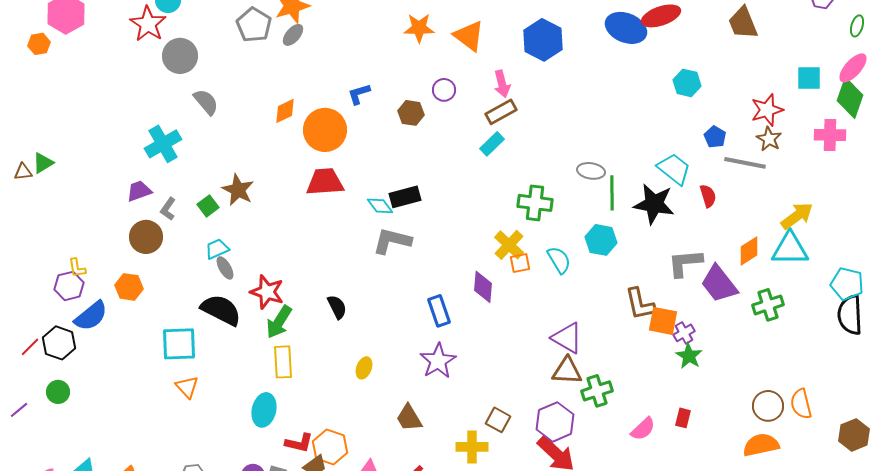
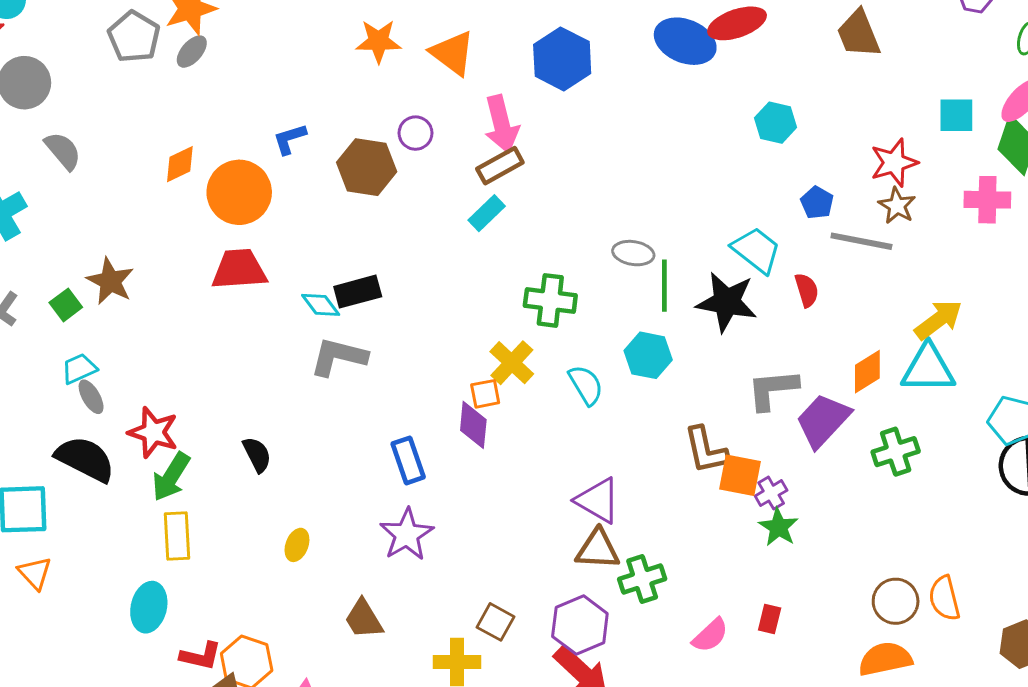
pink arrow: (502, 84) -> (501, 124), size x1.4
brown hexagon: (411, 113) -> (367, 167), size x1.5
orange square: (520, 263) -> (485, 394), moved
purple trapezoid: (719, 284) -> (823, 420), turned 81

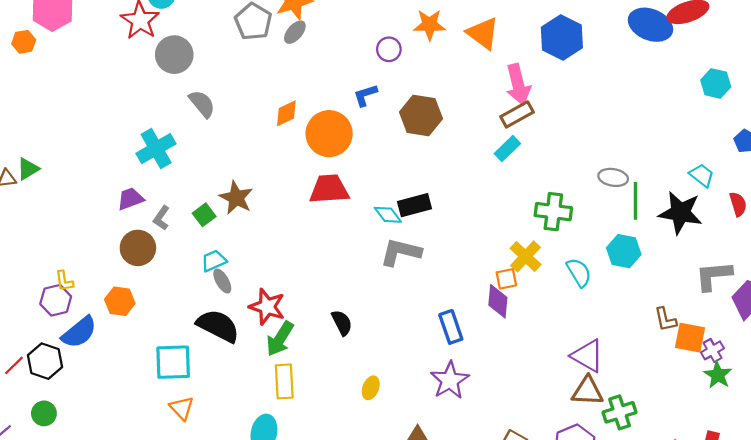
purple circle: (416, 133) -> (389, 49), moved
cyan trapezoid: (756, 250) -> (702, 175), size x0.7
brown L-shape: (706, 450) -> (665, 319), size x0.7

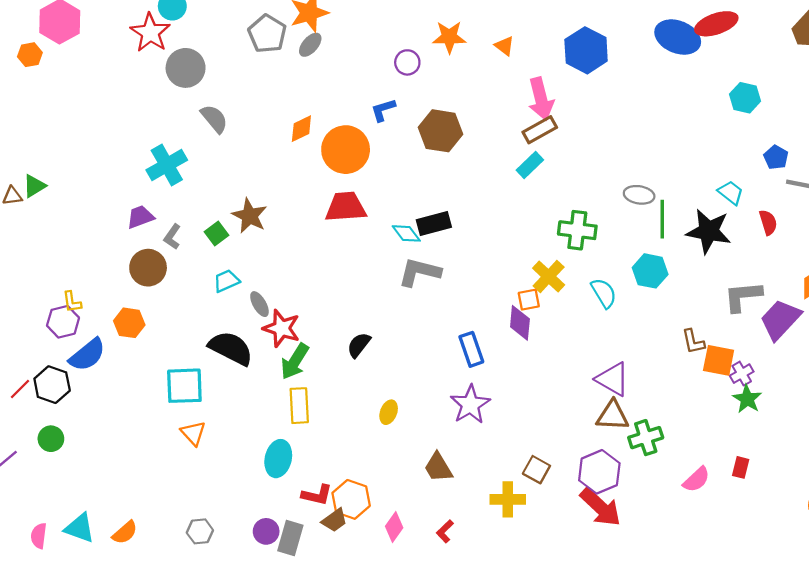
orange triangle: (483, 33) -> (504, 46), size x0.6
gray ellipse: (222, 281) -> (259, 304), moved
black semicircle: (342, 323) -> (359, 345), turned -115

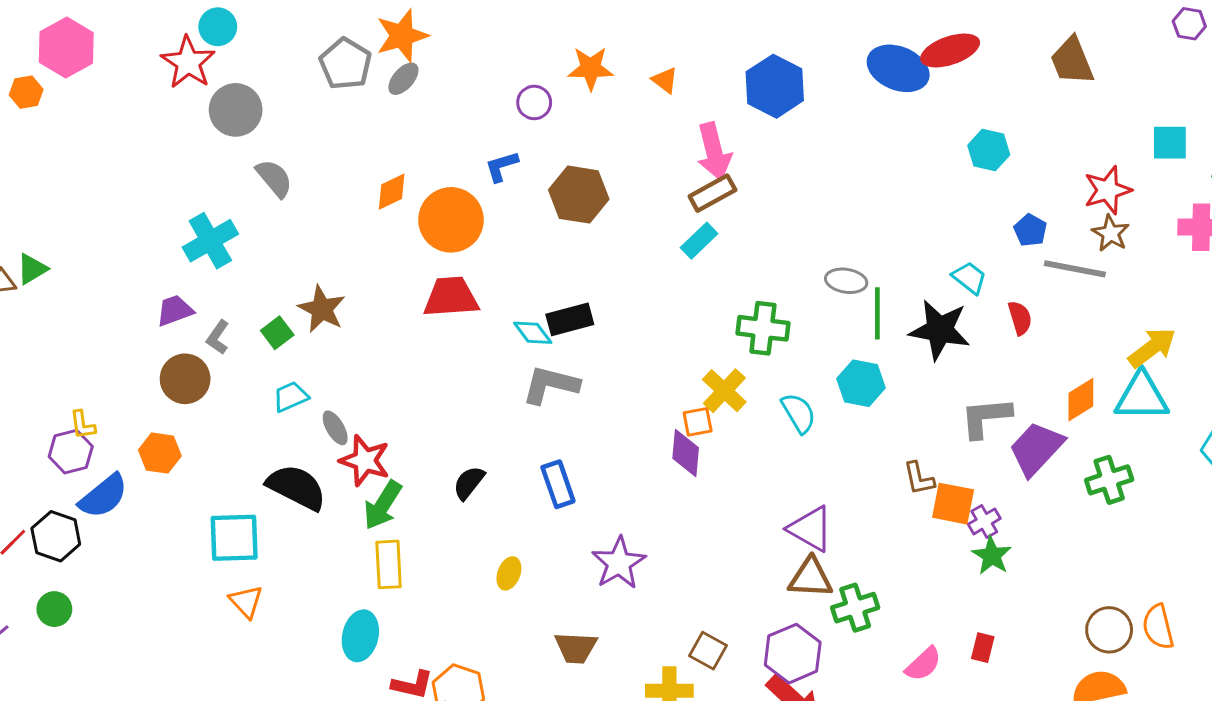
blue rectangle: (471, 349) -> (558, 484), moved
brown trapezoid: (438, 467) -> (576, 648), turned -56

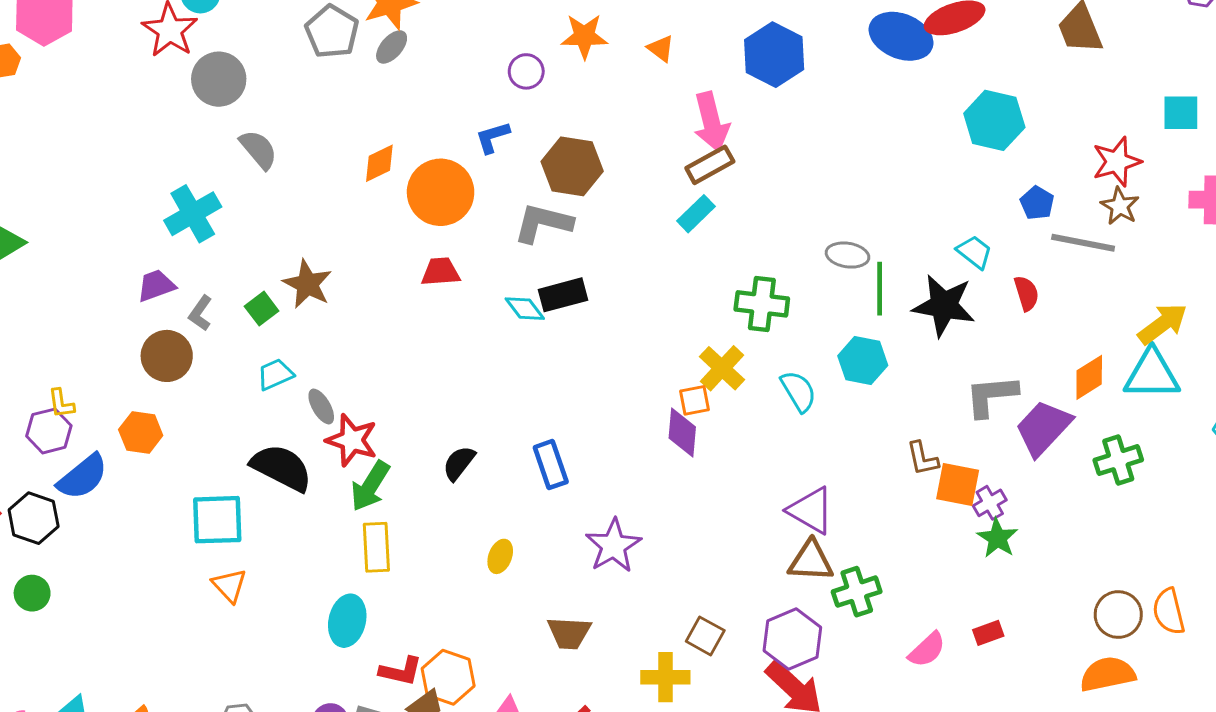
cyan hexagon: (989, 150) -> (994, 120), size x1.4
red trapezoid: (451, 297) -> (441, 272), size x0.7
gray L-shape: (551, 385) -> (543, 223), moved
red rectangle: (983, 648) -> (988, 633), turned 56

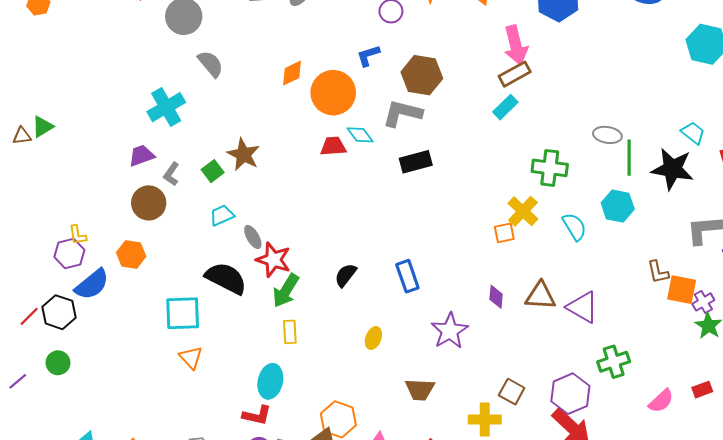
cyan diamond: (525, 309) -> (360, 135), moved
purple diamond: (682, 432) -> (496, 297), moved, size x0.7
yellow rectangle: (376, 547) -> (290, 332), size x0.7
brown triangle: (811, 561) -> (540, 296), moved
red L-shape: (401, 671) -> (257, 415), moved

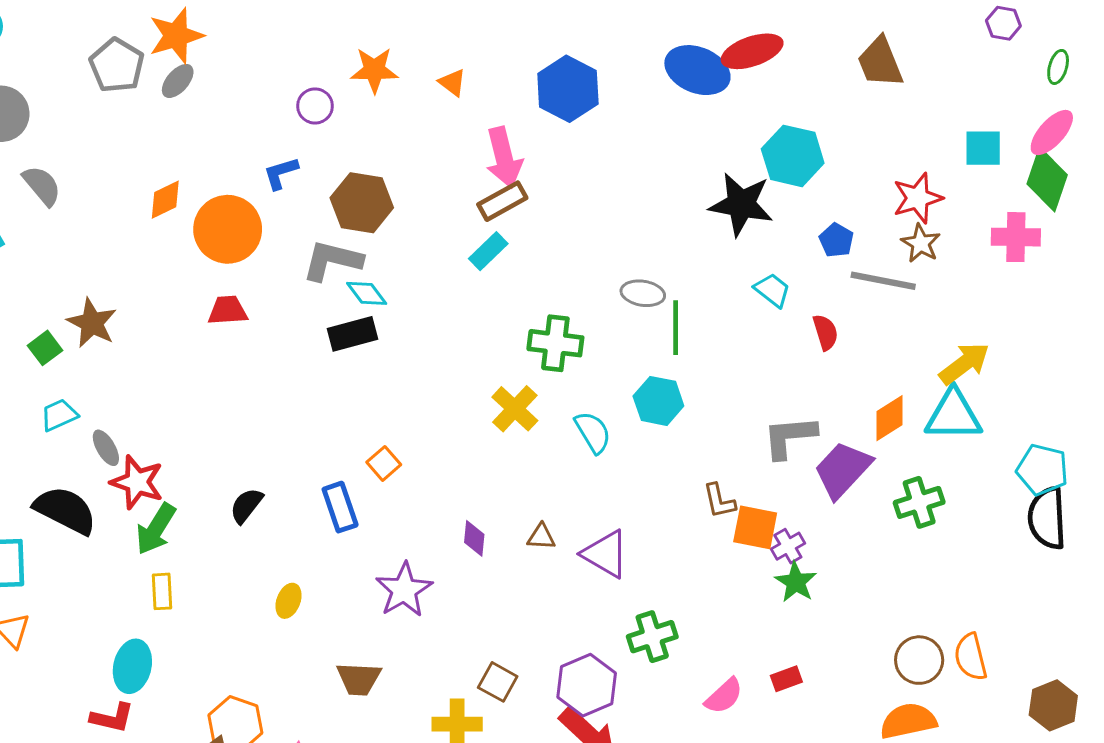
cyan diamond: (360, 135) -> (367, 293), moved
black star: (672, 169) -> (741, 204), moved
orange square: (504, 233) -> (384, 463), moved, turned -30
brown triangle: (540, 296) -> (541, 537), size x0.6

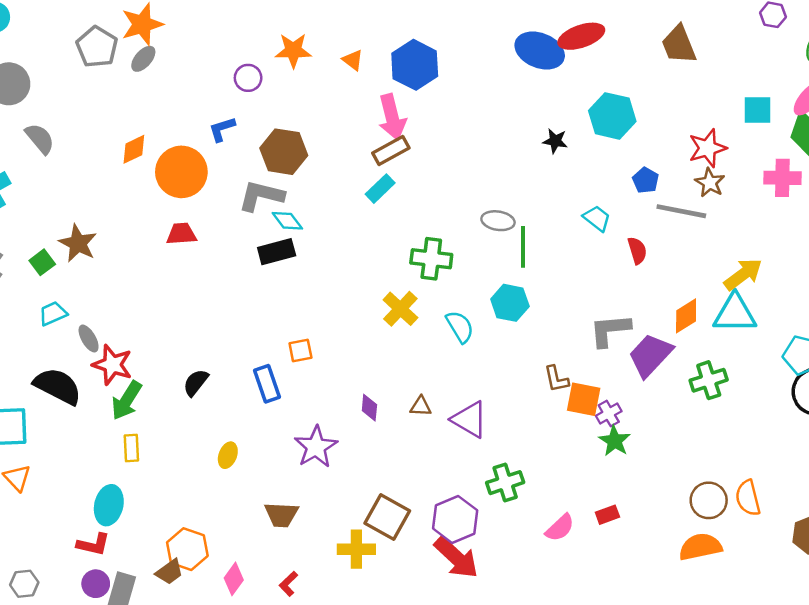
blue hexagon: (568, 89) -> (415, 65), moved
black star: (741, 204) -> (555, 141), moved, size x0.5
orange square: (384, 463) -> (300, 350), turned 30
brown square: (498, 682) -> (387, 517), size x1.5

